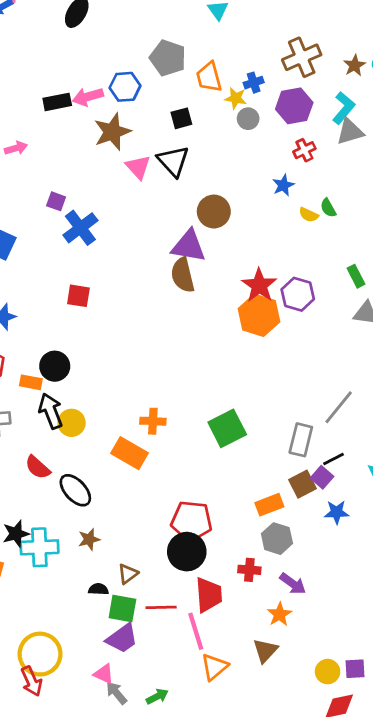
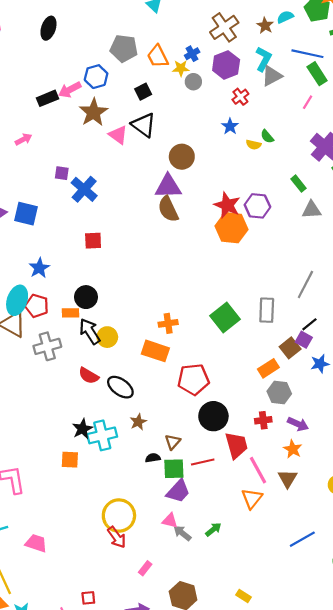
gray rectangle: (301, 440) -> (267, 310), moved
red pentagon: (191, 521) -> (193, 379), moved
pink line: (196, 631) -> (258, 470), moved

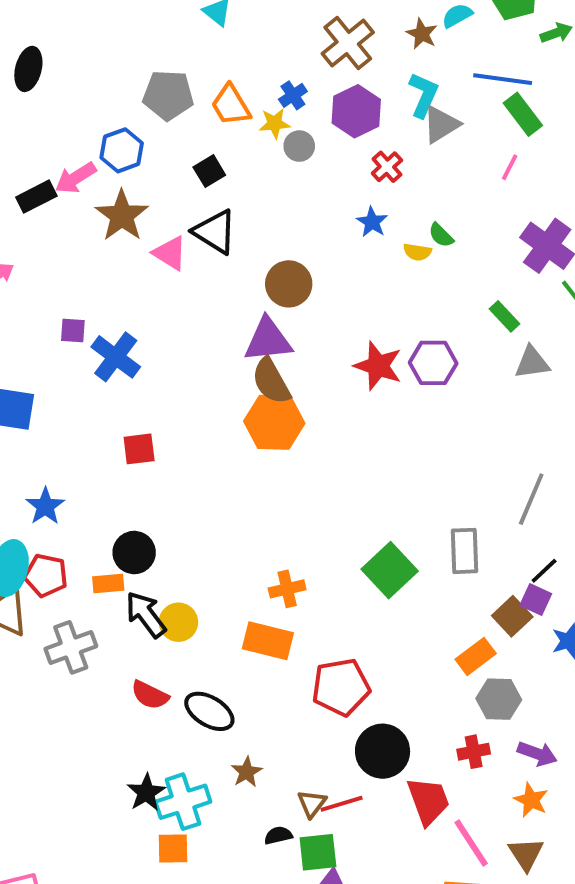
orange hexagon: (232, 228) -> (274, 422), moved
orange square: (70, 460) -> (173, 848), moved
red line: (203, 462) -> (342, 804), moved

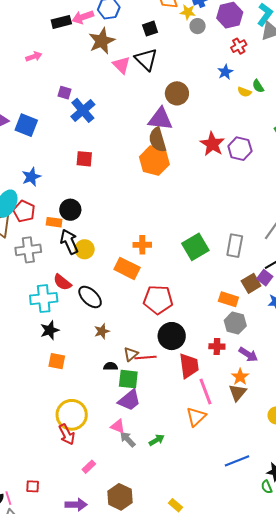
orange rectangle: (476, 656) -> (228, 299), turned 42
cyan cross: (183, 802) -> (44, 299), moved
brown triangle: (526, 854) -> (238, 393), moved

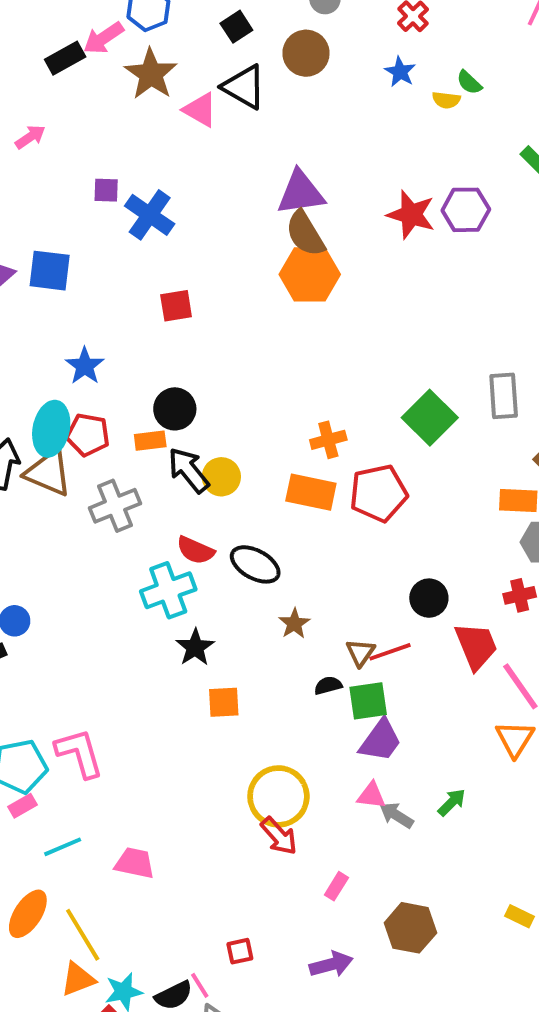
brown circle: (177, 93) -> (306, 53), moved
red pentagon: (158, 300) -> (378, 493), moved
black circle: (172, 336) -> (429, 598), size x0.7

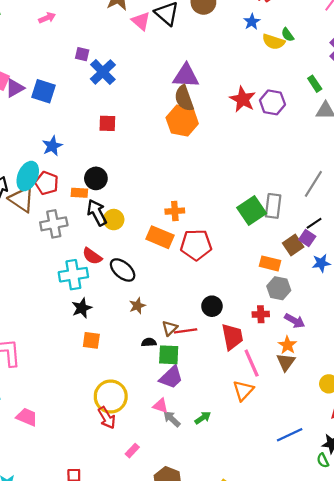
yellow semicircle: (446, 100) -> (273, 42), size x1.5
green square: (430, 418) -> (252, 210), moved

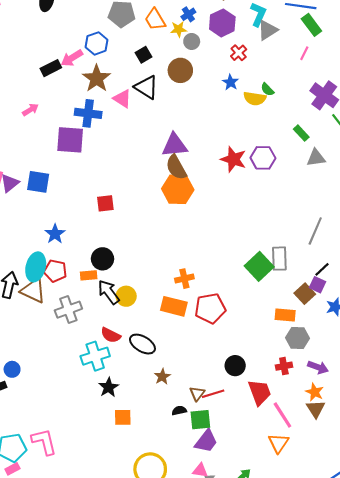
purple square: (82, 54) -> (70, 140), size x2.0
blue cross: (103, 72) -> (88, 113), moved, turned -30

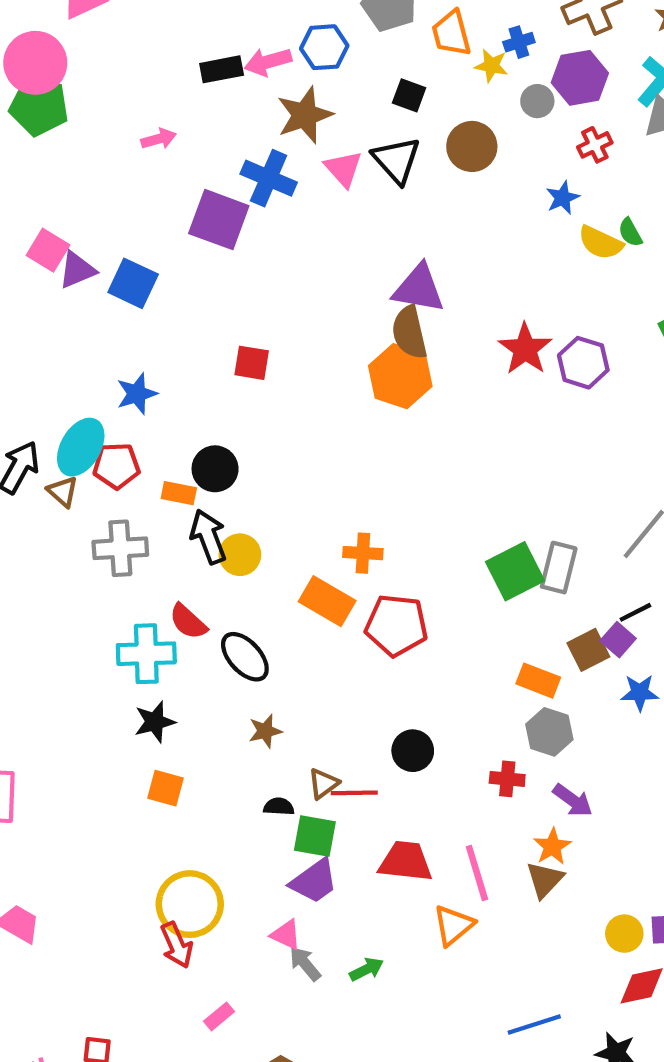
gray circle: (192, 41) -> (537, 101), moved
black square: (143, 55) -> (409, 95), turned 35
red pentagon: (55, 271) -> (116, 466), turned -30
brown triangle: (33, 291) -> (63, 492), size x0.6
red trapezoid: (260, 392) -> (406, 861), moved, turned -80

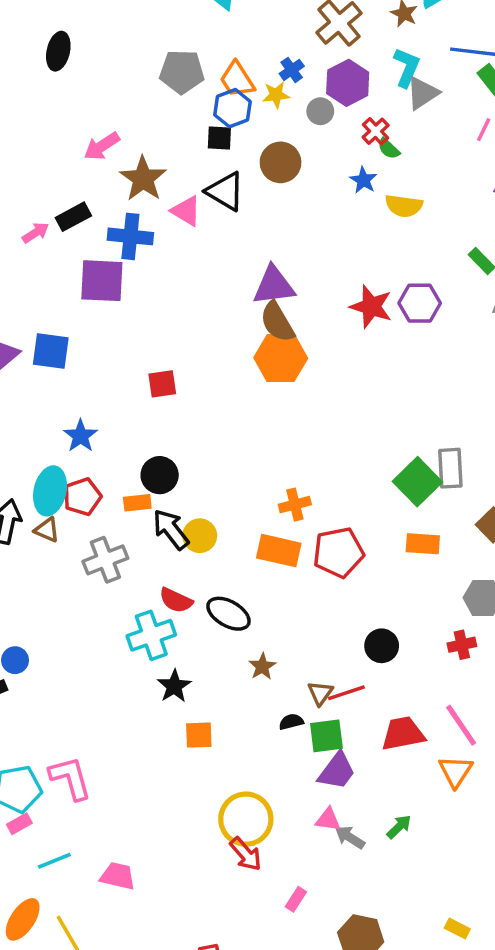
blue hexagon: (324, 47) -> (233, 108), moved
black rectangle: (222, 69) -> (73, 217), moved
green semicircle: (630, 232) -> (389, 149), moved
orange rectangle: (538, 681) -> (423, 544), moved

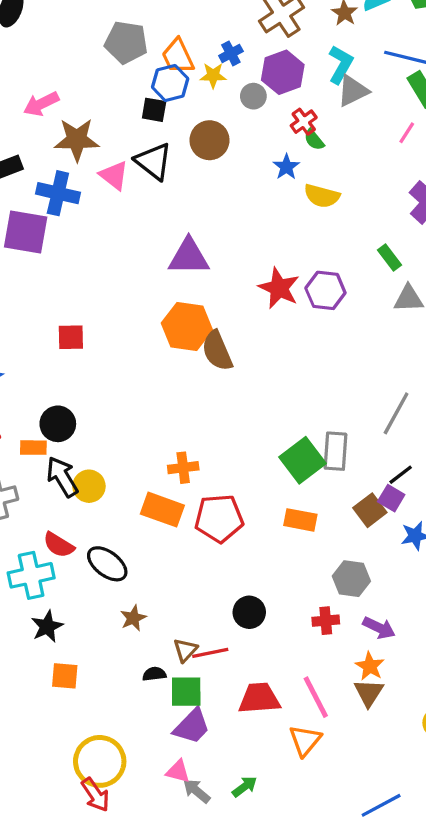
brown star: (143, 179) -> (77, 140), turned 30
brown semicircle: (277, 322) -> (217, 351), moved

